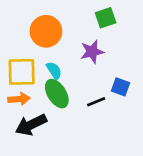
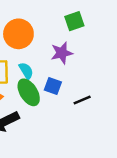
blue square: (120, 87) -> (53, 86), moved
black line: (96, 102) -> (82, 100), moved

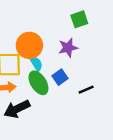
orange circle: (18, 34) -> (29, 45), moved
blue square: (53, 86) -> (60, 77), turned 35

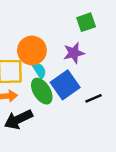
blue square: (60, 77) -> (65, 85), size x1.6

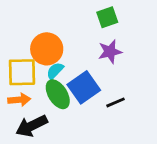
purple star: (74, 53) -> (110, 52), moved
cyan semicircle: (39, 70) -> (55, 71), turned -105

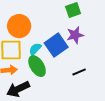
orange circle: (47, 49) -> (19, 26), moved
blue square: (84, 87) -> (56, 45), moved

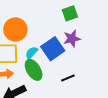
black line: (79, 72) -> (68, 78), moved

